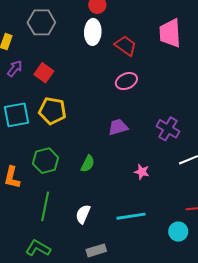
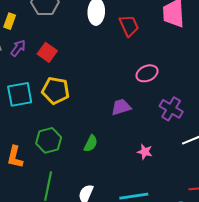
red trapezoid: (126, 46) -> (129, 26), turned 30
pink ellipse: (126, 81) -> (147, 73), moved

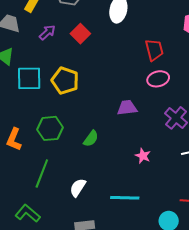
red trapezoid: (129, 26) -> (154, 50), moved
purple arrow: (18, 48) -> (47, 32), moved
red square: (47, 52) -> (80, 34), moved

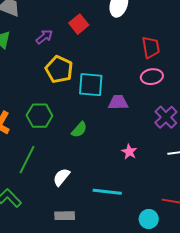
purple arrow: (47, 32) -> (44, 37), moved
cyan square: (29, 78) -> (91, 85), moved

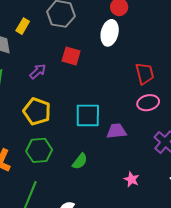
red square: (79, 24) -> (71, 56), turned -30
yellow pentagon: (59, 69) -> (37, 111), moved

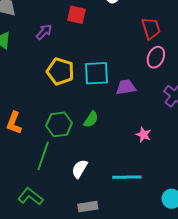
pink ellipse: (148, 103) -> (156, 57), turned -50
yellow pentagon: (37, 111) -> (60, 71), moved
green hexagon: (39, 150) -> (59, 124), moved

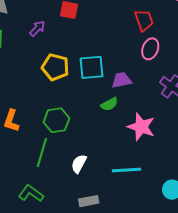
green semicircle: (91, 119) -> (109, 104), moved, turned 30
pink star: (143, 135) -> (141, 127), size x1.8

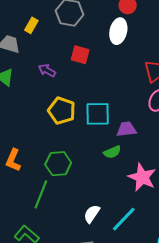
purple arrow: (37, 28) -> (47, 70), turned -108
white semicircle: (79, 164) -> (92, 214), moved
cyan line: (126, 170) -> (124, 219), turned -48

